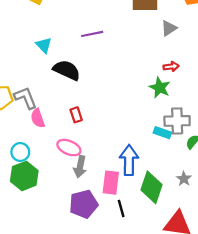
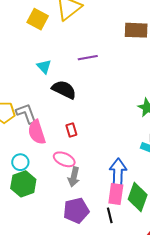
pink semicircle: (38, 118) -> (37, 132), size x1.4
pink rectangle: (111, 183) -> (116, 194), moved

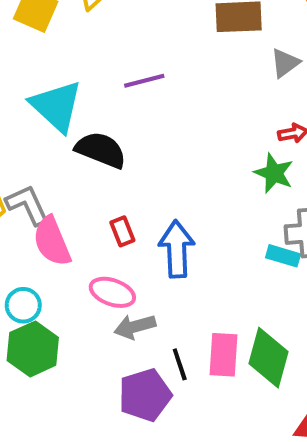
cyan triangle: (44, 67) -> (56, 106), size x1.8
blue arrow: (118, 172) -> (177, 249), moved
gray arrow: (74, 177) -> (135, 327), turned 66
black line: (110, 215) -> (180, 364), moved

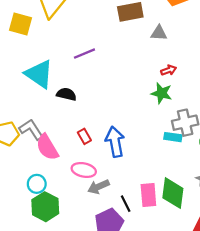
gray triangle: (285, 63) -> (159, 33), turned 48
black semicircle: (101, 150) -> (66, 94), size x0.7

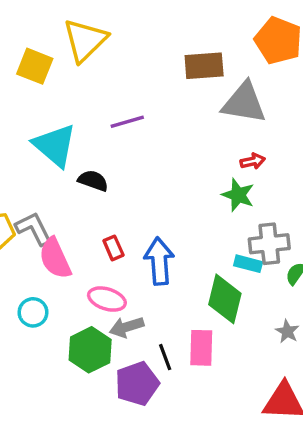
gray triangle: (159, 33) -> (244, 103), size x1.8
green diamond: (173, 193) -> (225, 299), moved
green hexagon: (45, 207) -> (90, 350), moved

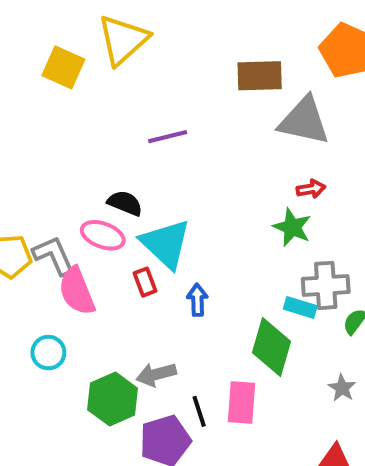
cyan triangle: (55, 145) -> (166, 244), moved
blue arrow: (159, 261) -> (197, 300), size x0.6
pink ellipse: (107, 299) -> (103, 235), moved

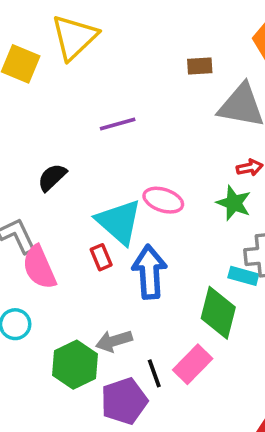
brown rectangle: (260, 76) -> (200, 66), size x0.6
black semicircle: (125, 203) -> (52, 177), moved, turned -64
pink ellipse: (103, 235) -> (163, 200), moved
blue arrow: (197, 300) -> (149, 272), size x1.8
pink rectangle: (242, 403) -> (193, 364), turned 42

